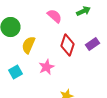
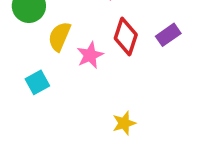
pink star: (46, 67) -> (90, 55), moved

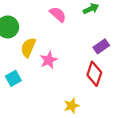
red diamond: (126, 36) -> (94, 74), moved

